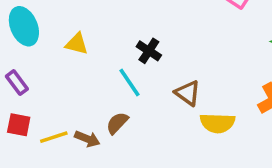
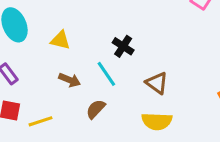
yellow semicircle: (217, 123) -> (157, 121), moved
brown arrow: (87, 139) -> (70, 80), moved

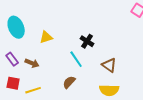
yellow triangle: (60, 40) -> (46, 37), turned -32
brown arrow: (70, 80) -> (32, 63), moved

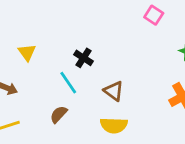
yellow triangle: (46, 37) -> (27, 52), turned -48

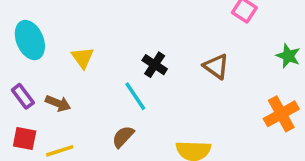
brown triangle: (114, 91) -> (216, 66), moved

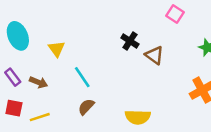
black cross: (155, 65) -> (130, 41), moved
cyan line: (135, 96) -> (82, 77), moved

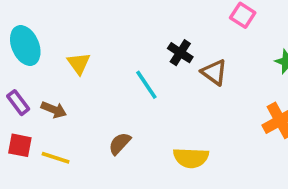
cyan line: (82, 77) -> (146, 85), moved
yellow line: (40, 117) -> (56, 158), turned 36

